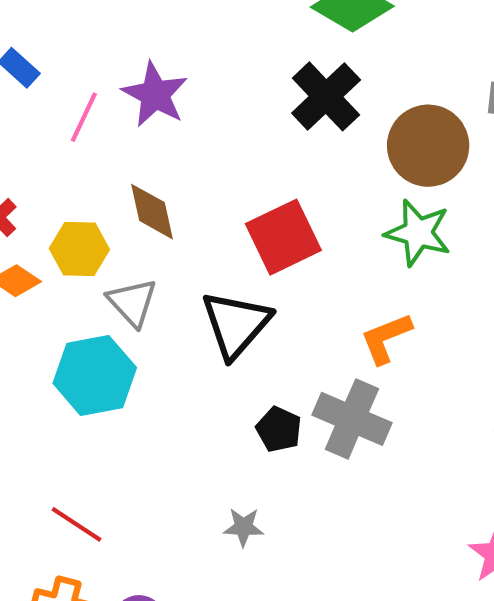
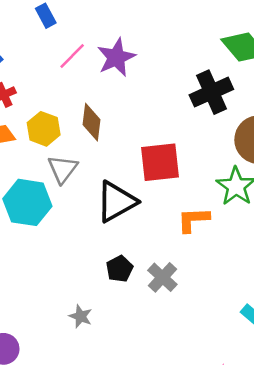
orange L-shape: (386, 338) -> (193, 220), moved
gray cross: (352, 419) -> (162, 277), size x0.7

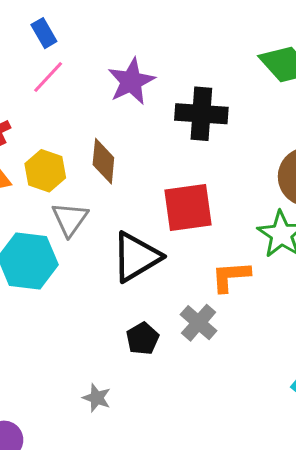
pink line: (72, 56) -> (48, 77), moved
black cross: (211, 92) -> (201, 114), moved, turned 30
gray cross: (162, 277) -> (199, 323), moved

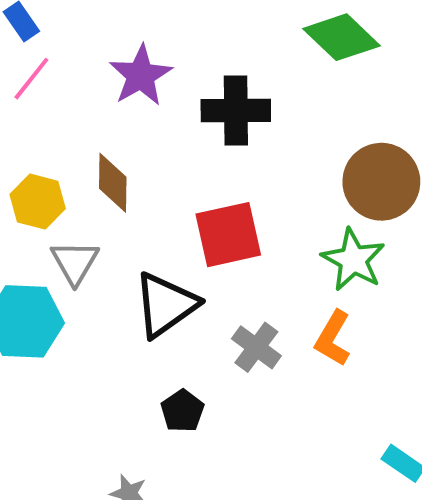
orange L-shape: (231, 276) -> (333, 338), moved, turned -51
gray cross: (199, 323) -> (256, 347), moved

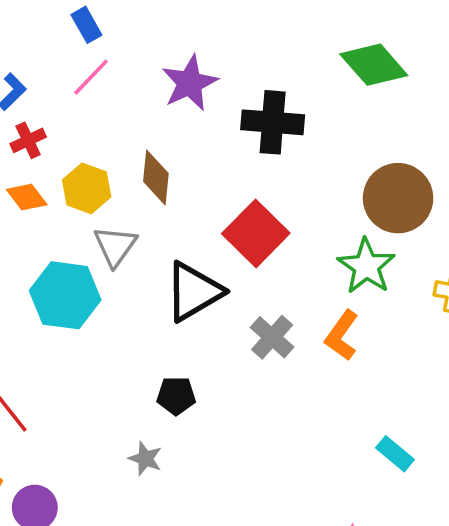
red square: (228, 235) -> (256, 233), turned -38
black pentagon: (182, 411) -> (176, 396), moved, turned 30

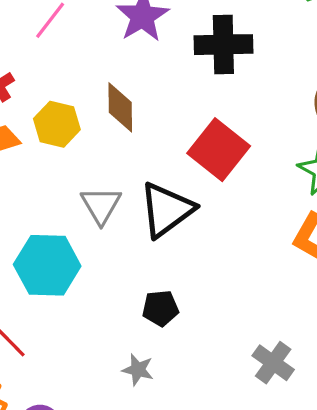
gray triangle: (115, 246) -> (101, 205), moved
cyan hexagon: (65, 295) -> (47, 265), moved
gray cross: (272, 337) -> (273, 363), moved

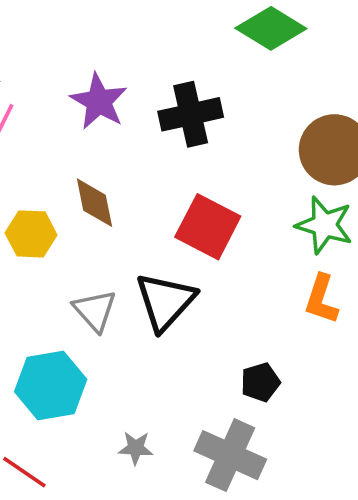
black pentagon: (160, 308) -> (260, 382), moved
gray cross: (273, 363) -> (230, 455), moved, size x1.5
gray star: (138, 370) -> (136, 448), moved

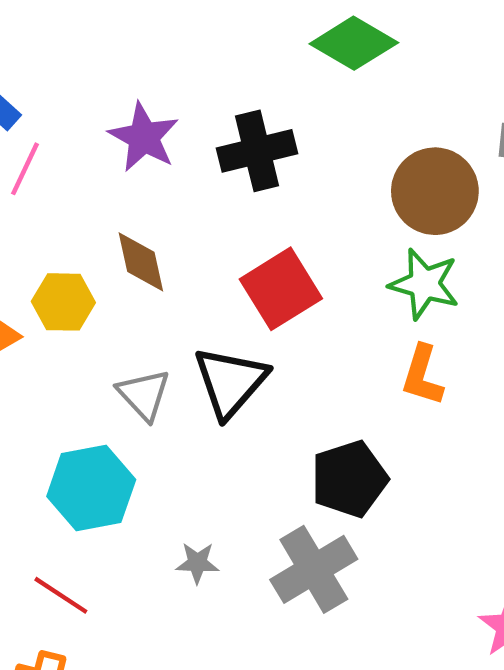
red square: (208, 227) -> (281, 289), turned 32
black pentagon: (260, 382) -> (349, 479), size x1.6
gray cross: (230, 455) -> (314, 569), turned 36

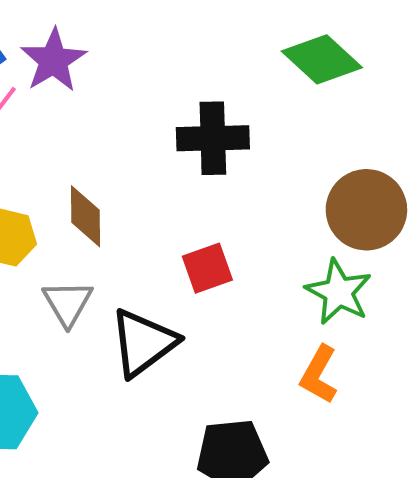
purple star: (144, 137) -> (53, 60), moved
red square: (281, 289) -> (207, 268), size x0.7
gray triangle: (144, 395) -> (68, 303), moved

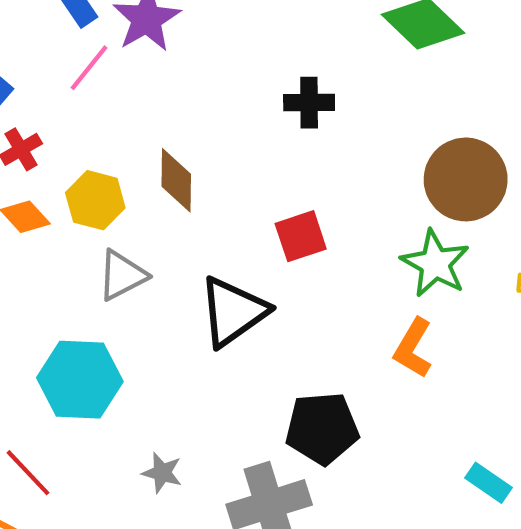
black cross: (213, 138) -> (309, 103), size x0.7
gray triangle: (68, 303) -> (122, 275), moved, turned 32

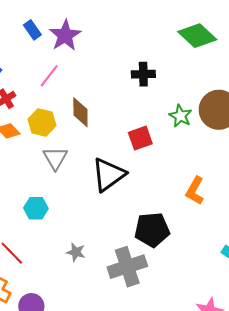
pink line: (89, 68) -> (49, 76), moved
green star: (435, 264) -> (180, 116), moved, size x0.7
gray triangle: (122, 275) -> (55, 158), turned -32
cyan hexagon: (80, 380) -> (36, 208), size x0.6

